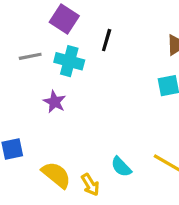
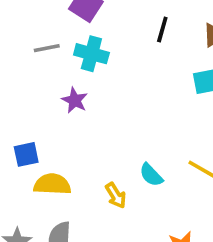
black line: (107, 40) -> (162, 29), moved
yellow semicircle: (56, 175) -> (52, 184), moved, turned -36

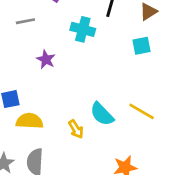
cyan cross: (91, 54) -> (83, 29), moved
cyan semicircle: (151, 175) -> (102, 114), size x1.4

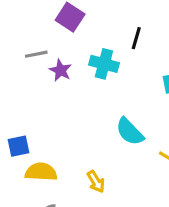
purple star: (46, 59) -> (60, 70), moved
cyan semicircle: (102, 114) -> (130, 132), moved

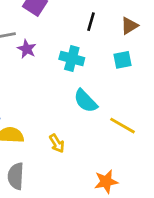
cyan cross: (104, 64) -> (72, 59), moved

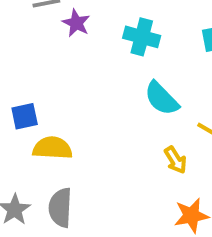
yellow arrow: (57, 143) -> (175, 160), moved

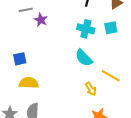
cyan cross: (142, 37) -> (86, 29), moved
blue square: (25, 116) -> (20, 59), moved

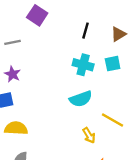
purple star: (41, 20) -> (12, 74), moved
cyan semicircle: (84, 58) -> (81, 99), turned -66

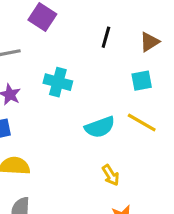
cyan cross: (83, 65) -> (58, 82), moved
yellow line: (113, 120) -> (142, 122), moved

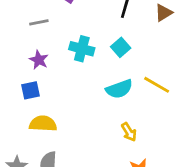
cyan square: (142, 81) -> (121, 47), moved, turned -30

